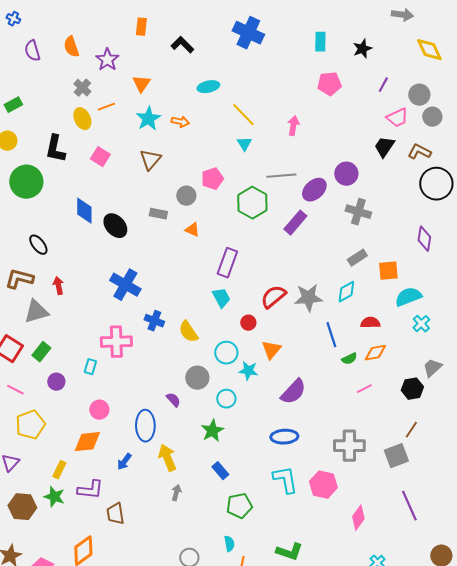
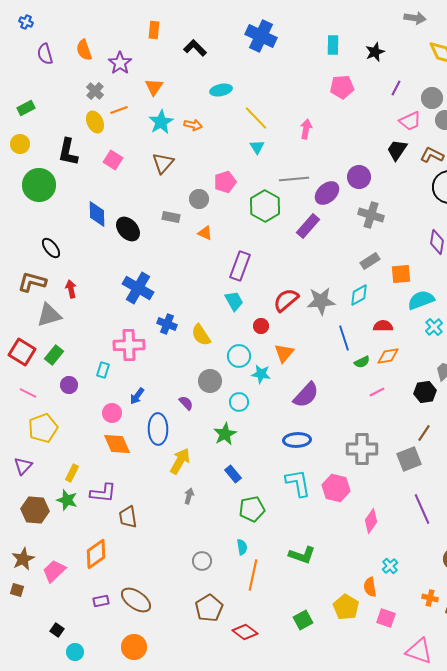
orange diamond: (87, 442) -> (117, 444), moved, turned 72
yellow arrow: (167, 458) -> (180, 461), turned 52
blue arrow: (124, 462) -> (137, 396), moved

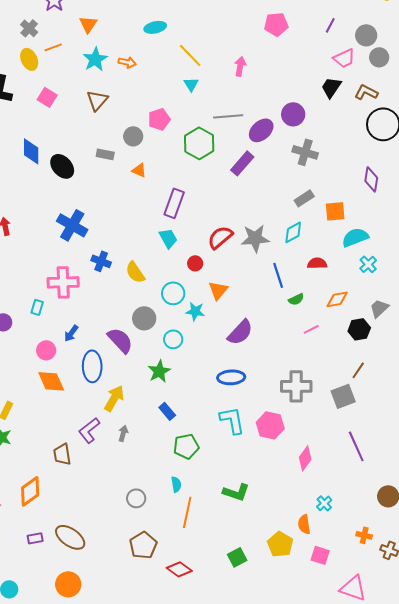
orange diamond: (388, 356) -> (337, 299), moved
purple semicircle: (186, 403) -> (120, 340), size x1.8
purple L-shape: (103, 493) -> (89, 430), moved, turned 136

